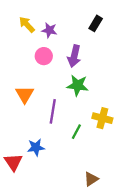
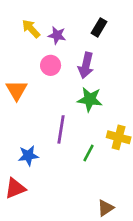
black rectangle: (96, 23) -> (99, 27), moved
orange triangle: (25, 94) -> (17, 90), moved
blue star: (36, 147) -> (28, 156), moved
red triangle: (13, 162) -> (15, 188), turned 42

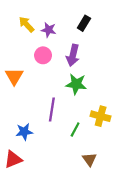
brown triangle: (106, 208) -> (89, 159), moved, turned -32

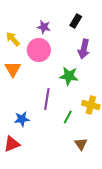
yellow arrow: (26, 24) -> (13, 39), moved
pink circle: (43, 55) -> (39, 50), size x1.5
purple arrow: (73, 55) -> (84, 49), moved

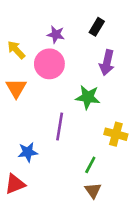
green line: (68, 117) -> (90, 165), moved
brown triangle: (81, 144) -> (93, 190), moved

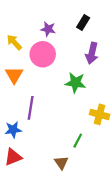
purple line: (60, 127) -> (31, 108), moved
blue star: (28, 152) -> (13, 130), moved
brown triangle: (93, 190) -> (61, 163), moved

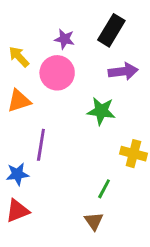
black rectangle: (83, 23) -> (111, 30), size x1.5
purple arrow: (92, 53) -> (123, 71), turned -110
orange triangle: (14, 75) -> (19, 101), turned 42
brown triangle: (61, 163) -> (94, 221), moved

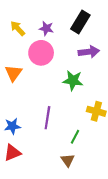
yellow arrow: (19, 57) -> (18, 28), moved
orange triangle: (19, 101) -> (13, 73), turned -36
purple line: (41, 145) -> (47, 118), moved

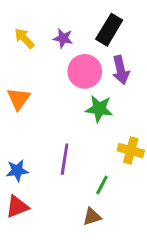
purple arrow: (89, 52) -> (121, 70), turned 84
pink circle: (41, 53) -> (85, 71), moved
brown triangle: (68, 160) -> (92, 217), turned 48

